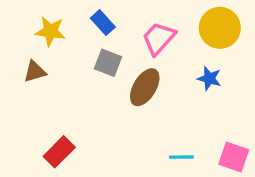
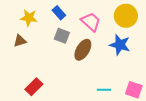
pink trapezoid: (159, 38) -> (91, 22), turned 90
blue star: (209, 78) -> (120, 45), size x1.5

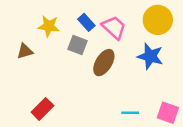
blue rectangle: (59, 13) -> (86, 22), moved
yellow star: (29, 18) -> (49, 26), moved

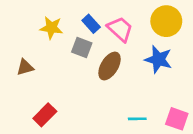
brown triangle: (25, 51) -> (25, 67), moved

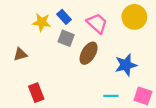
blue rectangle: (91, 24) -> (64, 17), moved
blue star: (158, 59) -> (126, 65), moved, turned -30
red rectangle: (45, 115) -> (36, 93), turned -66

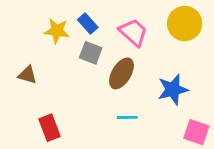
brown triangle: (20, 54) -> (27, 75), turned 32
cyan line: (111, 96) -> (127, 117), moved

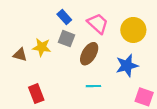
yellow circle: (185, 23) -> (133, 30), moved
yellow star: (57, 31) -> (42, 47), moved

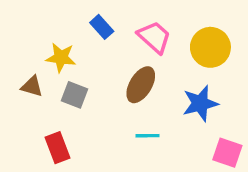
gray square: (66, 39) -> (74, 95), moved
yellow star: (42, 47) -> (61, 58), moved

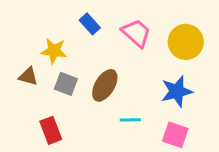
brown ellipse: (141, 85) -> (105, 85), moved
pink square: (227, 153) -> (175, 135), moved

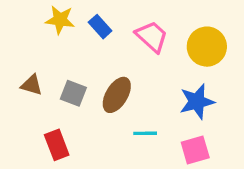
yellow star: (54, 51) -> (60, 20), moved
pink square: (175, 135) -> (195, 150), turned -35

